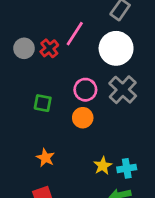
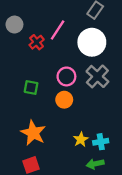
gray circle: (24, 48) -> (14, 25), moved
orange star: (45, 158) -> (33, 133), size x1.6

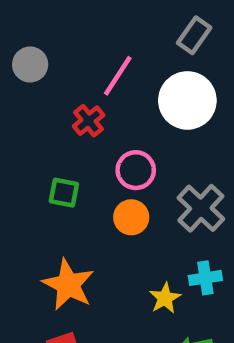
red cross: (37, 42) -> (89, 121), moved
gray cross: (97, 76) -> (201, 208), moved
cyan cross: (101, 142) -> (205, 278), moved

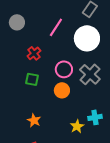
red cross: (89, 121) -> (34, 53), moved
gray cross: (201, 208) -> (90, 74), moved
orange star: (68, 285) -> (34, 120), size x0.6

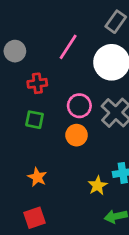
gray circle: (17, 22) -> (15, 51), moved
red cross: (34, 53) -> (37, 83), turned 32

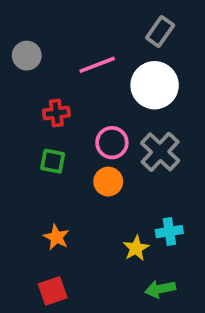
pink line: (68, 47) -> (97, 65), turned 36
gray circle: (15, 51) -> (27, 56), moved

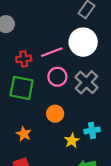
pink line: (97, 65) -> (52, 52), moved
green square: (53, 161) -> (22, 88), size x1.6
orange circle: (108, 182) -> (55, 114), moved

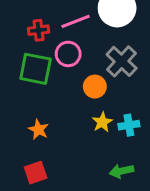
pink circle: (57, 77) -> (68, 54), moved
orange circle: (55, 114) -> (95, 87), moved
yellow star: (72, 141) -> (102, 122), moved

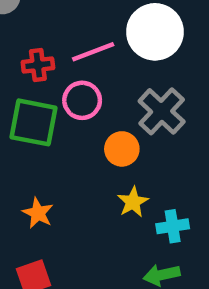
cyan cross: (129, 125) -> (173, 226), moved

